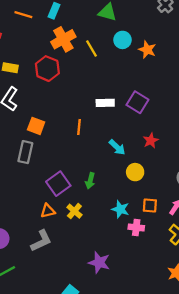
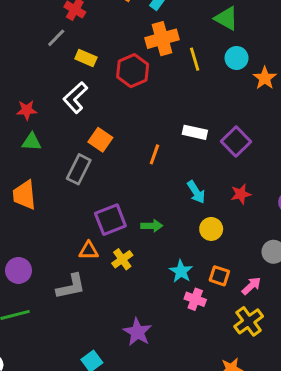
green arrow: (90, 181) -> (152, 226), turned -119

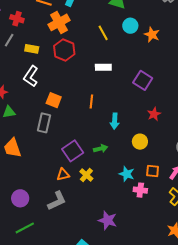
orange cross: (162, 39) -> (59, 22), moved
white rectangle: (195, 132) -> (103, 67), moved
cyan arrow: (196, 192) -> (115, 121), moved, turned 49

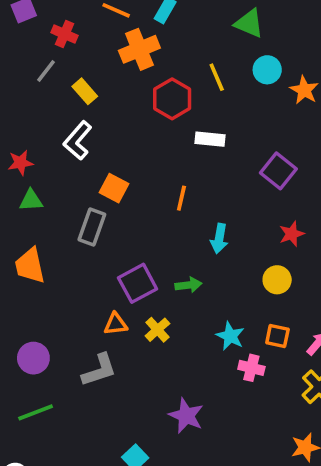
yellow rectangle: (32, 49) -> (85, 91), turned 32
red hexagon: (64, 50) -> (172, 99), moved
yellow circle: (140, 142) -> (277, 280), moved

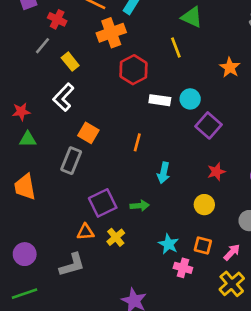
cyan circle: (267, 70) -> (190, 99), moved
yellow line: (217, 77) -> (176, 47), moved

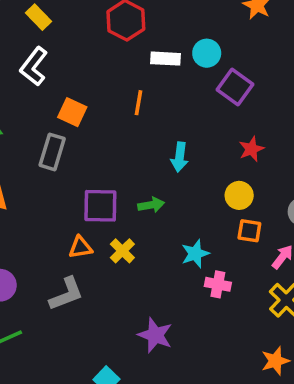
orange line: (137, 142) -> (139, 103), moved
purple square: (103, 203) -> (100, 206), turned 32
cyan star: (169, 244) -> (195, 254), turned 30
orange square: (203, 245) -> (249, 231), moved

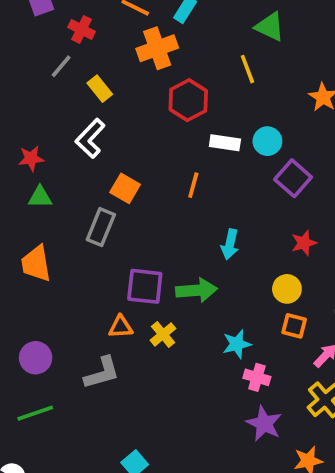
green arrow: (151, 205) -> (196, 290), size x1.5
purple star: (155, 335) -> (264, 424), moved

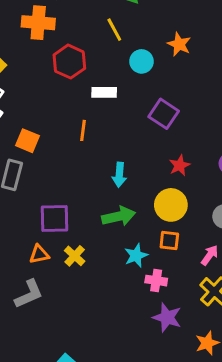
orange cross: (157, 48) -> (38, 23), turned 32
cyan circle: (267, 141) -> (141, 61), moved
yellow circle: (287, 289) -> (171, 205), size x1.4
green arrow: (196, 290) -> (119, 216), moved
orange square: (294, 326) -> (169, 240), moved

